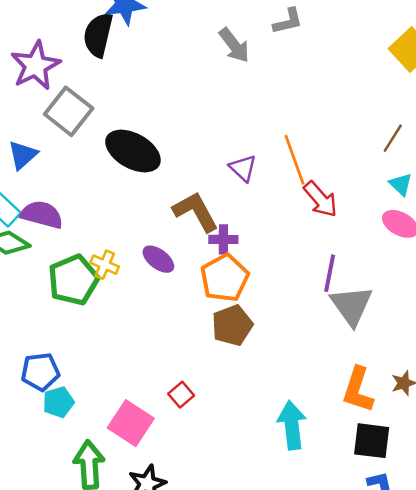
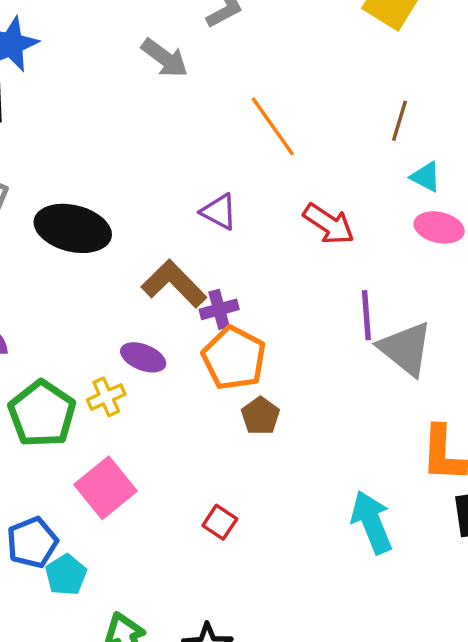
orange line: (294, 160) -> (273, 126), moved
yellow cross: (105, 265) -> (106, 397), moved, turned -32
brown pentagon: (232, 325) -> (260, 416), size x0.7
pink square: (131, 423) -> (106, 488), moved, turned 33

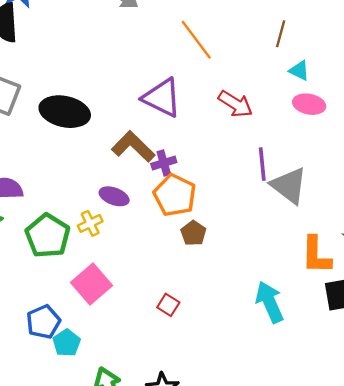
purple triangle: (219, 212) -> (162, 98), size x1.6

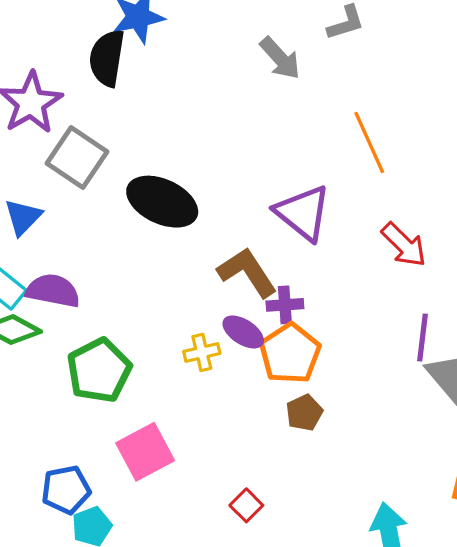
purple ellipse: (114, 196) -> (243, 332), moved
yellow cross: (90, 223) -> (202, 352), moved

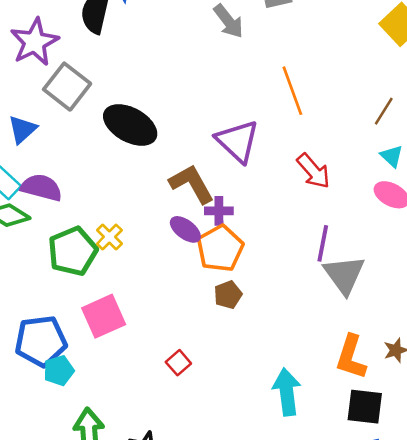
yellow cross: (202, 352) -> (109, 237), moved, turned -36
blue pentagon: (66, 490) -> (41, 341), size x1.4

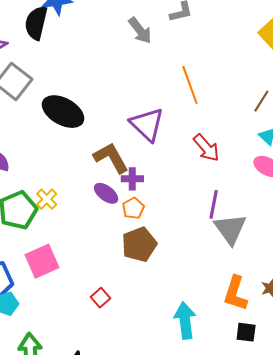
orange pentagon: (220, 248) -> (133, 208), size x0.6
brown pentagon: (228, 295) -> (139, 244), size x1.6
black square: (365, 407) -> (246, 332), size x0.7

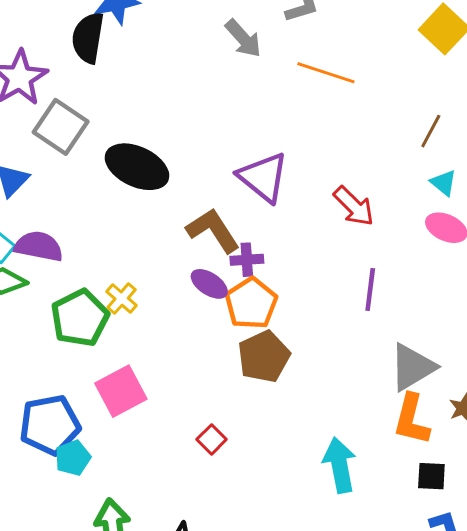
orange line: (190, 85) -> (326, 73), moved, turned -48
orange pentagon: (133, 208) -> (251, 303), size x1.6
gray triangle: (230, 229) -> (412, 367), moved, turned 39

